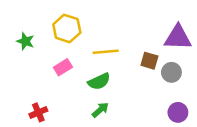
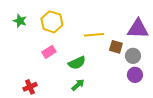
green star: (25, 41) -> (20, 21), moved
yellow line: (106, 52) -> (94, 35), moved
purple circle: (178, 112) -> (135, 75), moved

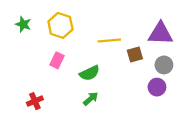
brown square: (116, 47) -> (135, 54), turned -32
pink rectangle: (49, 52) -> (57, 60), turned -32
gray circle: (133, 56) -> (164, 65), moved

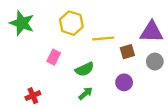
green star: (23, 24) -> (22, 23), size x1.6
yellow hexagon: (60, 25) -> (71, 23), moved
purple circle: (157, 87) -> (124, 82), moved

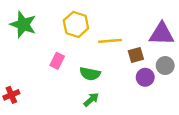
green semicircle: (85, 69) -> (90, 74), turned 36
purple circle: (124, 82) -> (145, 77), moved
red cross: (33, 96) -> (11, 95), moved

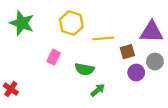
red cross: (11, 95) -> (11, 89), turned -32
green arrow: (91, 100) -> (98, 90), moved

